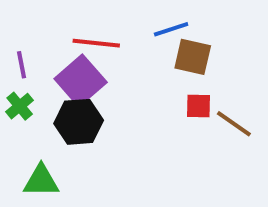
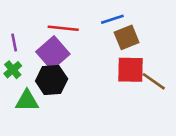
brown square: (193, 57) -> (127, 37), turned -35
red square: (199, 106) -> (130, 70), size x1.6
green triangle: (41, 181) -> (27, 101), moved

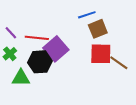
red line: (63, 28) -> (37, 38), moved
purple line: (14, 43) -> (11, 33), turned -32
purple square: (53, 53) -> (56, 49), moved

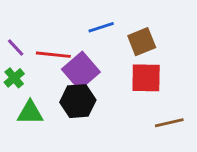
blue line: (87, 15) -> (101, 27), moved
black hexagon: (40, 62) -> (78, 101), moved
brown line: (119, 63) -> (169, 123), moved, turned -48

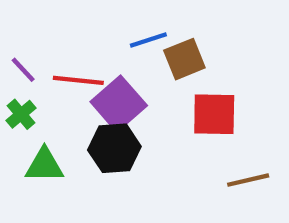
brown square: (142, 42) -> (184, 59), moved

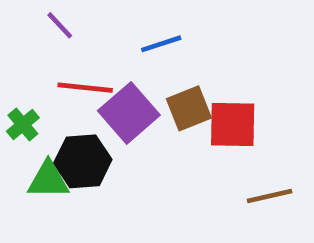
brown square: (184, 59) -> (189, 108), moved
purple line: (23, 70) -> (60, 25), moved
black hexagon: (114, 148) -> (83, 161), moved

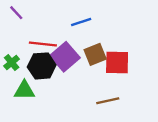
purple line: (60, 25) -> (16, 13), moved
black hexagon: (83, 161) -> (42, 66), moved
brown line: (270, 196) -> (108, 101), moved

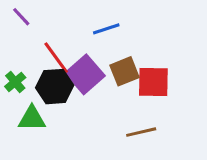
red line: (43, 44) -> (56, 58), turned 48

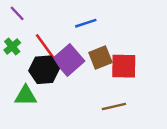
green cross: (15, 82) -> (12, 46), moved

